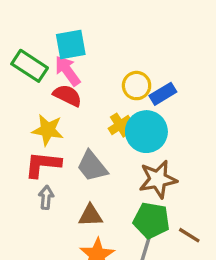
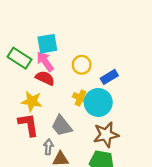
yellow circle: (137, 86) -> (82, 65), moved
yellow cross: (120, 125) -> (81, 98), turned -32
red L-shape: (43, 165) -> (28, 125), turned 75
gray arrow: (46, 197) -> (48, 147), moved

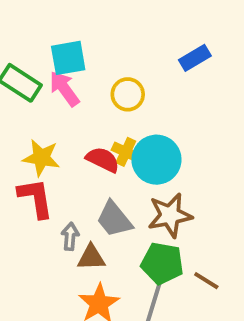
blue rectangle: (109, 77) -> (195, 58), moved
red semicircle: (45, 78) -> (103, 160), moved
gray trapezoid: (62, 126) -> (114, 219), moved

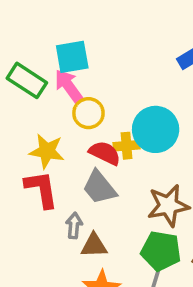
yellow circle: (128, 94) -> (88, 113), moved
yellow cross: (126, 152) -> (127, 146), turned -30
cyan circle: (156, 160) -> (156, 129), moved
gray trapezoid: (114, 219) -> (99, 187), moved

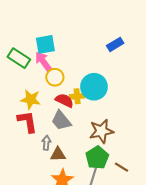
green pentagon: (161, 251) -> (97, 158), turned 30

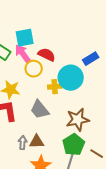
blue rectangle: (115, 44) -> (91, 59), moved
red semicircle: (64, 100) -> (47, 55), moved
gray arrow: (46, 143) -> (23, 143), moved

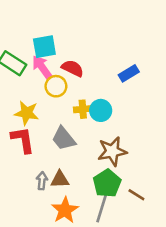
cyan circle: (71, 78) -> (101, 110), moved, size x0.7

